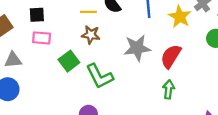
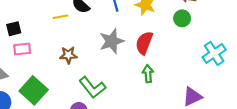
brown star: (91, 35) -> (68, 55), moved
green square: (69, 61) -> (34, 90), moved, size x1.4
green L-shape: (100, 76) -> (92, 87), moved

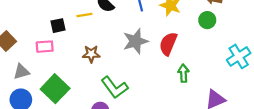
black square: (14, 29) -> (58, 26), moved
green arrow: (148, 74) -> (183, 73), moved

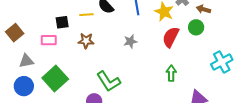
gray star: (135, 41) -> (130, 41), size x0.6
red semicircle: (168, 44) -> (171, 37), moved
brown star: (91, 54) -> (86, 41), moved

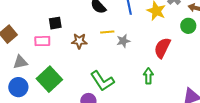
yellow line: (86, 15) -> (107, 32), moved
red semicircle: (171, 37) -> (162, 48), moved
green arrow: (171, 73) -> (148, 76), moved

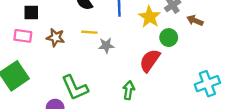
green circle: (188, 26) -> (169, 38), moved
pink rectangle: (42, 41) -> (23, 36), moved

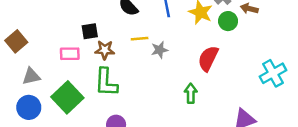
black square: (31, 12) -> (90, 31), moved
green circle: (169, 38) -> (228, 21), moved
green L-shape: (75, 88) -> (106, 82), moved, turned 36

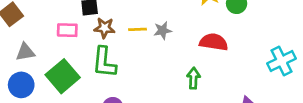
yellow line: (140, 39) -> (137, 29), moved
red semicircle: (208, 58) -> (214, 42), turned 70

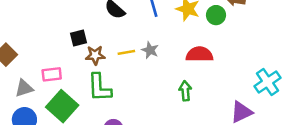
pink rectangle: (67, 30) -> (52, 74), moved
gray star: (163, 30) -> (150, 50), turned -30
cyan cross: (282, 61) -> (267, 82), moved

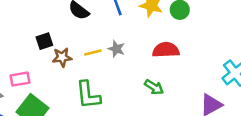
green L-shape: (99, 88) -> (88, 95), moved
green arrow: (185, 91) -> (154, 87), turned 132

